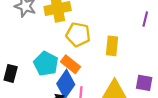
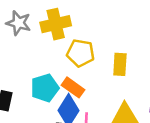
cyan pentagon: (46, 64) -> (45, 88), turned 30

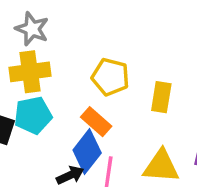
yellow cross: (56, 24) -> (30, 72), moved
cyan pentagon: (45, 88) -> (33, 115), moved

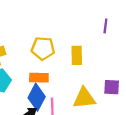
orange rectangle: (96, 122) -> (39, 78), turned -30

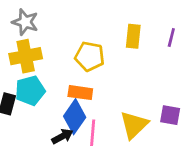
yellow rectangle: (77, 55) -> (133, 36), moved
yellow triangle: (84, 98) -> (134, 125), turned -45

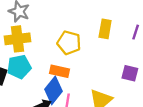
purple square: (170, 115) -> (130, 73), moved

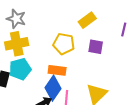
yellow rectangle: (105, 29) -> (87, 20), moved, turned 48
purple square: (130, 73) -> (96, 47), moved

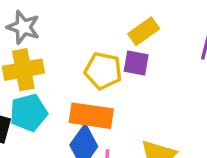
purple square: (96, 47) -> (136, 63), moved
orange rectangle: (57, 70) -> (91, 116), size x1.4

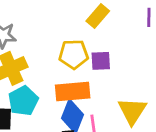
purple square: (136, 63) -> (101, 61), moved

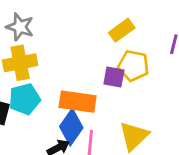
yellow pentagon: (74, 54) -> (133, 66), moved

